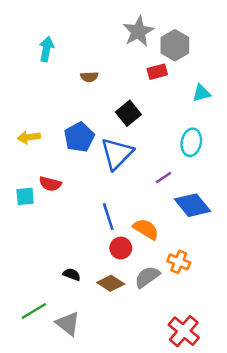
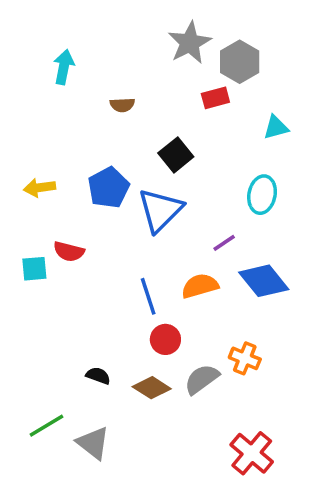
orange semicircle: (146, 229) -> (200, 286), moved, turned -48

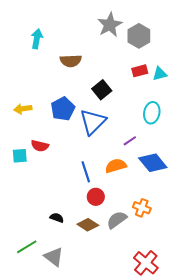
red rectangle: (215, 98) -> (140, 71), moved
brown semicircle: (122, 105) -> (71, 61), size x1.5

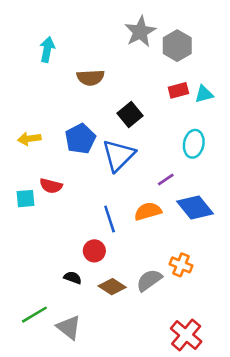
red circle: (96, 197) -> (94, 251), moved

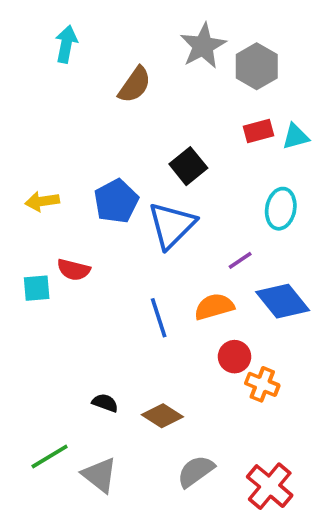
cyan arrow: (47, 49) -> (66, 44), moved
brown semicircle: (90, 78) -> (135, 85), moved, turned -52
red circle: (94, 251) -> (235, 357), moved
gray semicircle: (149, 280) -> (196, 471), moved

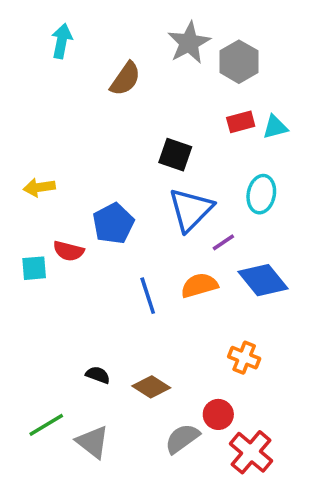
black square: (188, 166) -> (175, 155), turned -32
blue pentagon: (116, 201) -> (113, 223), moved
blue triangle: (172, 225) -> (191, 210), moved
red circle: (235, 357) -> (218, 414), moved

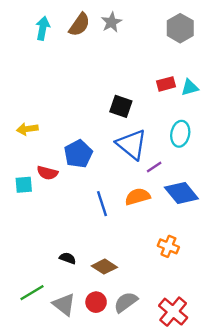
gray star: (189, 43) -> (111, 22), moved, size x0.7
gray hexagon: (239, 62) -> (180, 28), moved
brown semicircle: (125, 79) -> (79, 25), moved
blue triangle: (191, 210) -> (132, 144), turned -36
red circle: (218, 414) -> (96, 302), moved

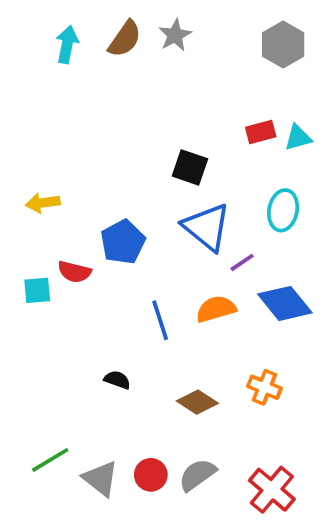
black semicircle: (68, 258) -> (117, 380), moved
brown diamond: (104, 267) -> (197, 402), moved

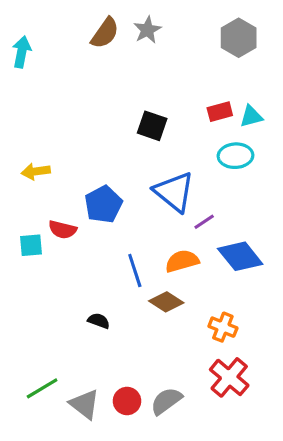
cyan arrow: (67, 45) -> (22, 52), moved
black square: (190, 167) -> (152, 126), moved
cyan ellipse: (283, 210) -> (235, 156), moved, turned 76
brown diamond: (197, 402) -> (166, 302), moved
red cross: (272, 490) -> (229, 377), moved

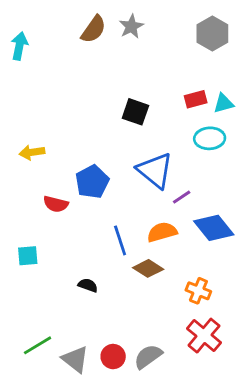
cyan square: (31, 245) -> (28, 256), moved

